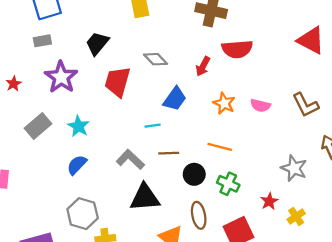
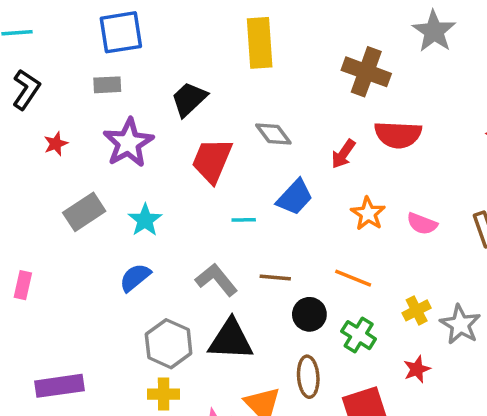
cyan line: (153, 126) -> (244, 220), moved
gray hexagon: (83, 214) -> (169, 344), moved
yellow cross: (296, 217) -> (417, 310), moved

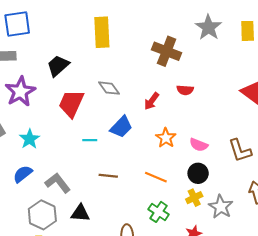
red semicircle: (398, 135) -> (185, 90), size x0.6
gray L-shape: (216, 280) -> (58, 183), moved
black circle: (309, 314) -> (198, 173), moved
black triangle: (231, 340) -> (80, 213), size x0.7

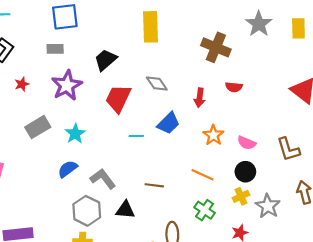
red arrow: (151, 101) -> (200, 98), turned -30
brown line: (108, 176) -> (154, 185), moved

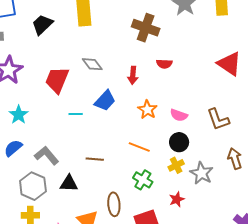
black trapezoid: (105, 60) -> (42, 24), moved

